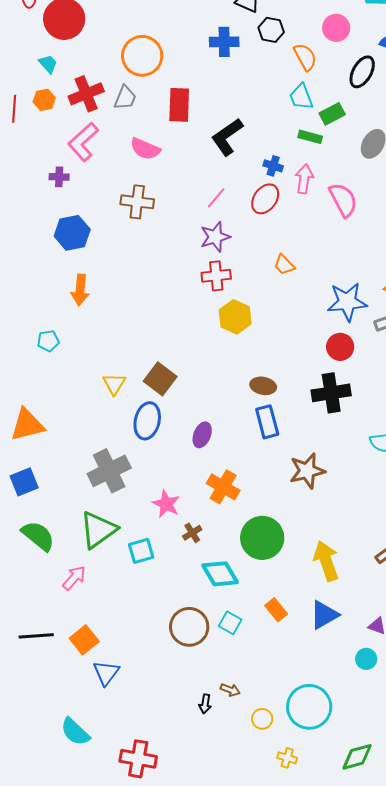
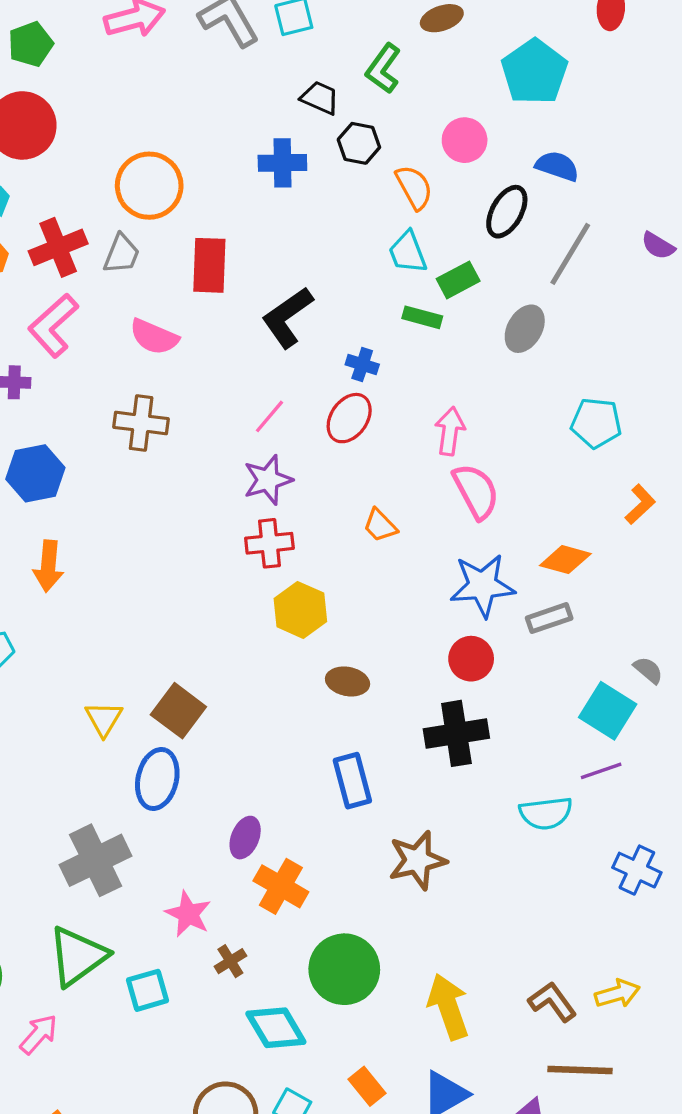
pink arrow: (304, 179) -> (450, 431), moved
pink semicircle: (343, 200) -> (476, 491), moved
brown ellipse: (263, 386) -> (348, 681), moved
purple ellipse: (202, 435) -> (245, 838), moved

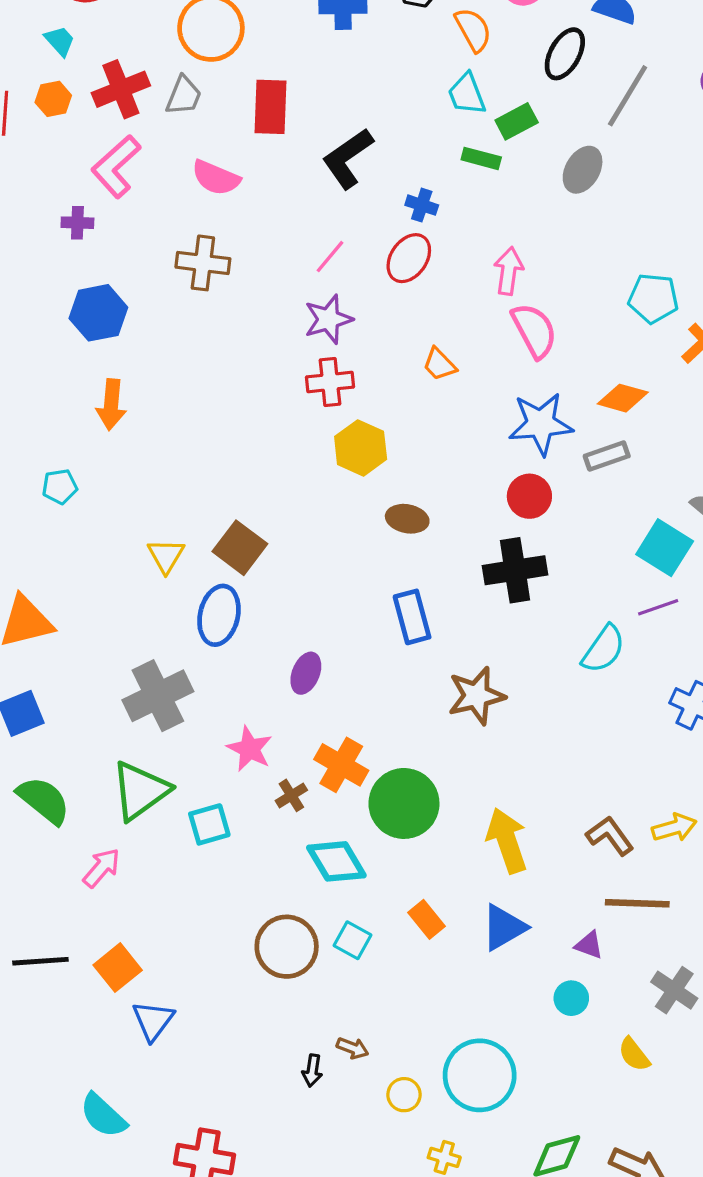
cyan pentagon: (596, 423) -> (653, 298), moved
cyan semicircle: (546, 813) -> (603, 649), turned -48
orange cross: (281, 886) -> (341, 765), moved

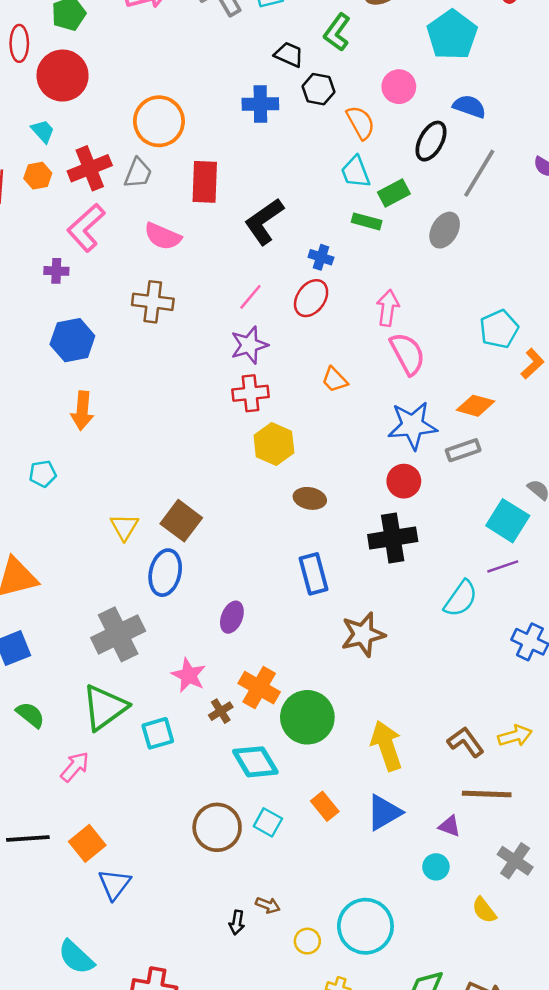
cyan pentagon: (653, 298) -> (499, 329), turned -30
green semicircle: (44, 800) -> (30, 715), size x0.7

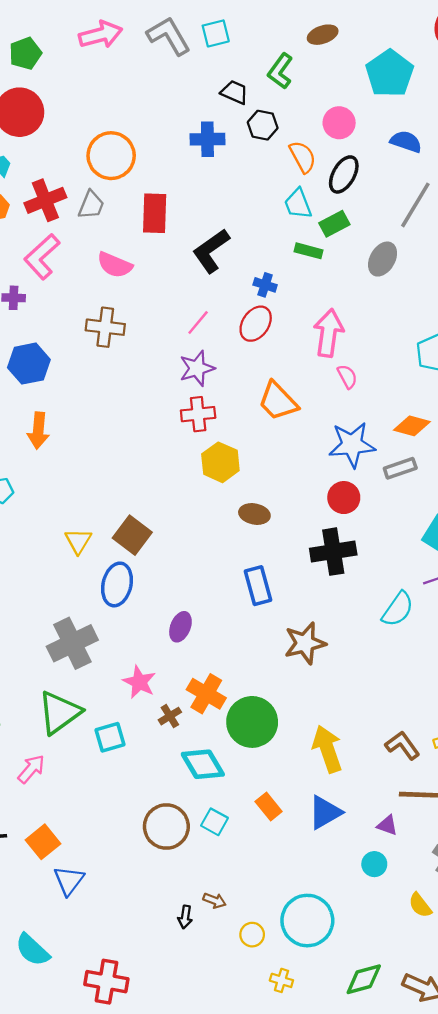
black ellipse: (431, 141) -> (344, 174), moved
pink arrow: (388, 308) -> (328, 333), size x1.4
pink semicircle: (408, 354) -> (347, 377), size x0.6
orange trapezoid: (335, 380) -> (278, 401), size x1.6

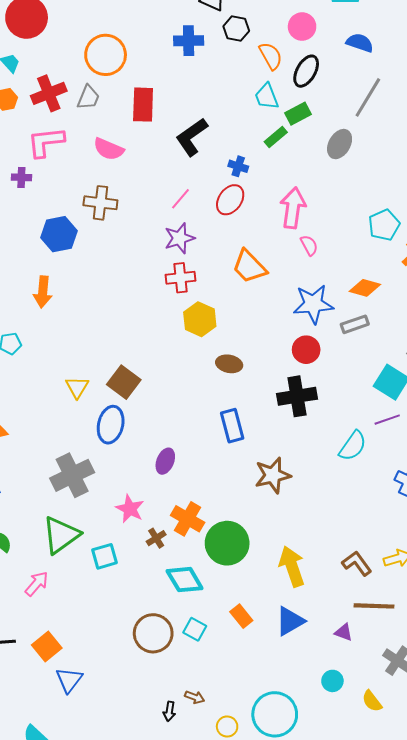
green rectangle: (309, 251) -> (276, 137), turned -55
pink L-shape: (42, 257) -> (46, 142), turned 36
blue hexagon: (29, 364) -> (59, 234), moved
cyan circle: (374, 864) -> (332, 681), moved

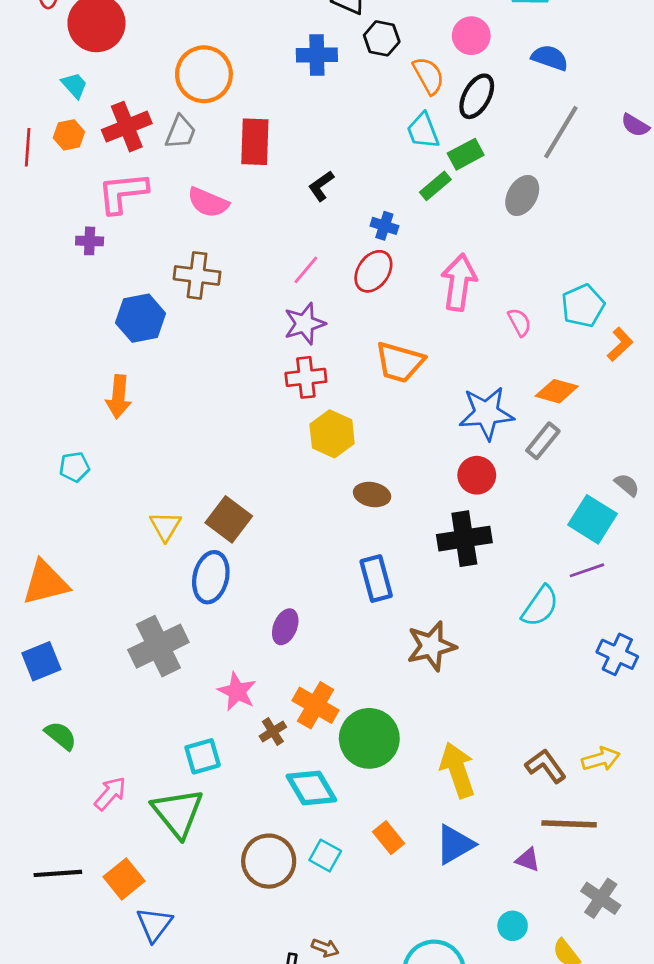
black L-shape: (192, 137) -> (321, 186), size x0.6
pink semicircle: (309, 245) -> (519, 322), moved
orange trapezoid: (249, 267) -> (400, 362), turned -30
gray rectangle: (355, 324) -> (543, 441), turned -32
green triangle: (61, 535) -> (178, 813), moved, turned -33

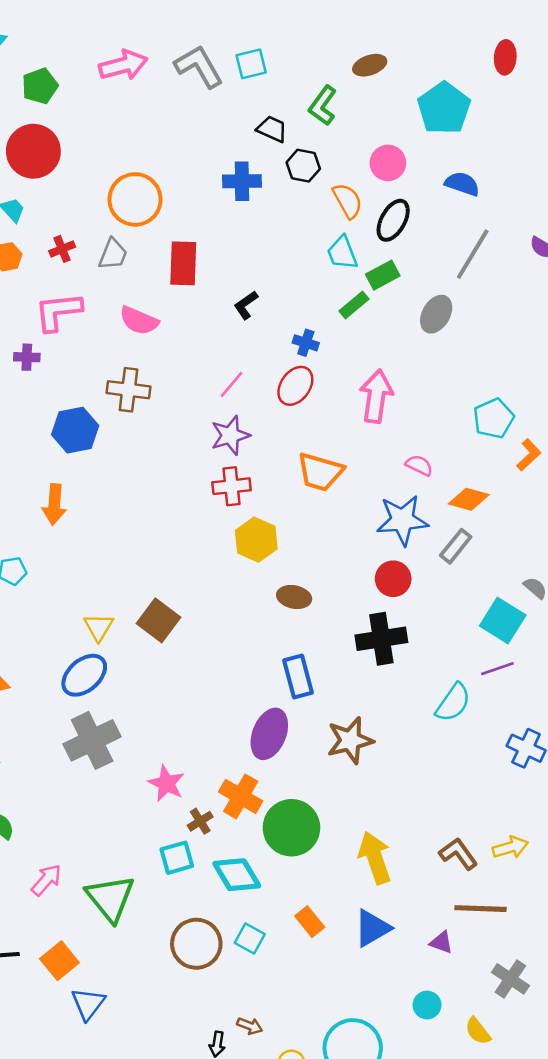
red cross: (127, 127) -> (62, 249), size x0.6
pink semicircle: (519, 322) -> (419, 465), moved, turned -36
blue ellipse: (211, 577) -> (84, 675), moved, turned 36
purple ellipse: (285, 627) -> (269, 734), moved, size x1.5
cyan square: (203, 756) -> (177, 858), moved

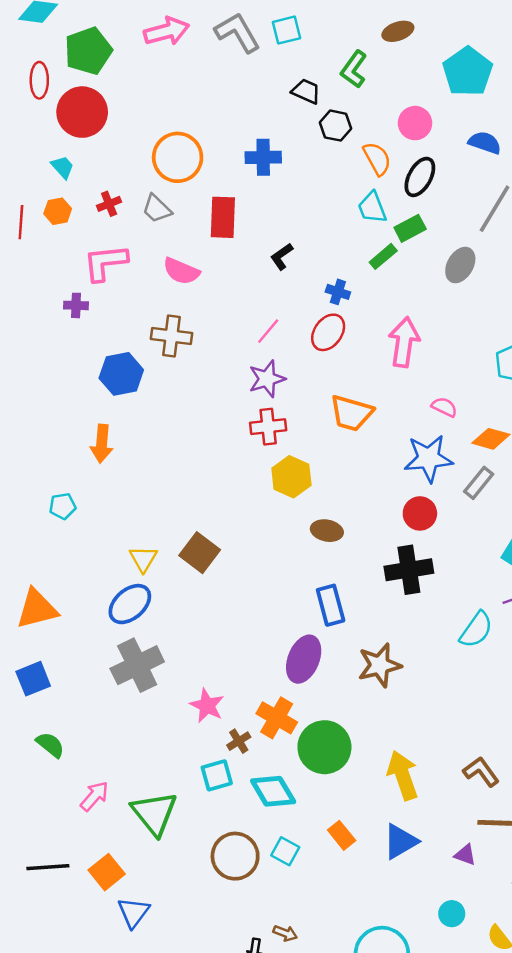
green pentagon: (40, 86) -> (88, 51), size x1.4
blue cross: (242, 181) -> (263, 157), moved
gray trapezoid: (113, 254) -> (157, 209), turned 112

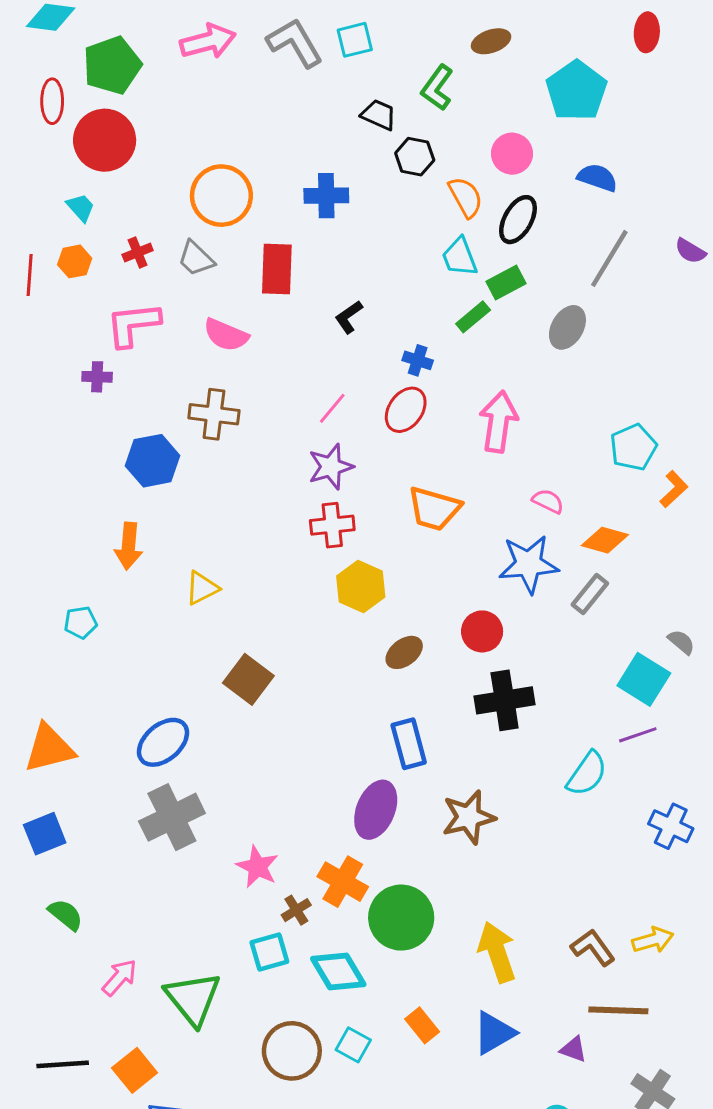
red circle: (420, 513) -> (482, 631), moved
brown ellipse: (327, 531) -> (404, 652), turned -48
yellow triangle: (143, 559) -> (202, 588), moved, turned 32

